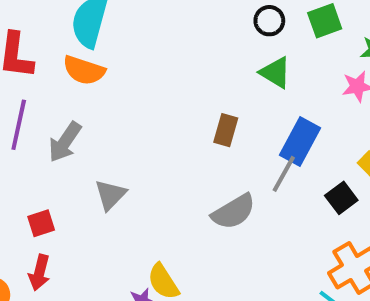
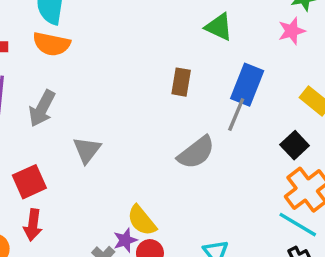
black square: (341, 198) -> (295, 145), moved
red square: (41, 223) -> (29, 182), size x1.4

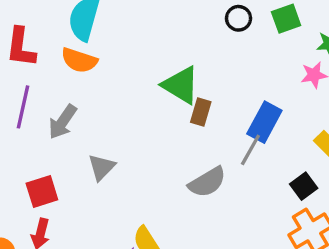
green triangle: (219, 27) -> (181, 85), moved, size x1.4

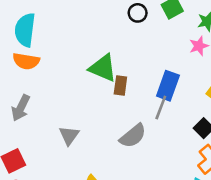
gray triangle: (102, 167) -> (69, 136), moved

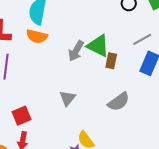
gray arrow: (21, 108) -> (76, 51), moved
gray line: (161, 108) -> (142, 39), moved, turned 36

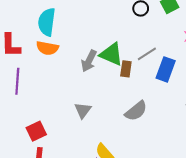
gray line: (142, 39) -> (147, 54), moved

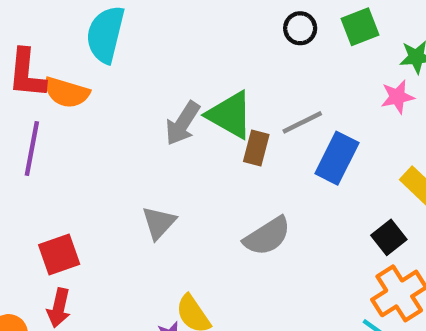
orange semicircle: (47, 48) -> (66, 92), moved

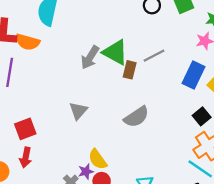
blue rectangle: (337, 158) -> (194, 75), moved

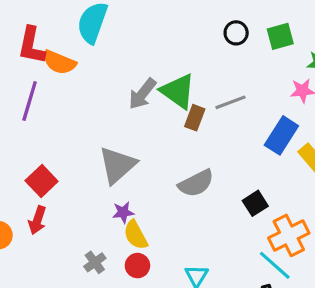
gray triangle: (78, 111) -> (117, 165), size x1.5
black square: (202, 116) -> (255, 203), moved
red square: (25, 129) -> (42, 181), turned -30
purple star: (86, 172) -> (123, 212), moved

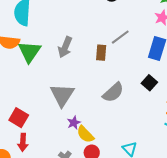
green triangle: (178, 91) -> (29, 52), moved, turned 45
black square: (255, 203) -> (149, 83), moved

